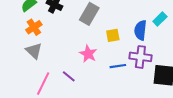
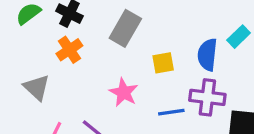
orange cross: (34, 27) -> (69, 50), moved

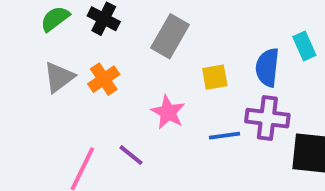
cyan rectangle: (239, 37) -> (304, 46), turned -70
orange cross: (69, 50) -> (104, 79), moved
gray triangle: (37, 88) -> (59, 77), moved, turned 40

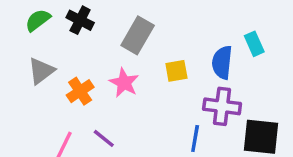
orange cross: (104, 79) -> (80, 91), moved
pink star: (168, 112) -> (124, 83), moved
blue line: (225, 136) -> (195, 138), moved, turned -72

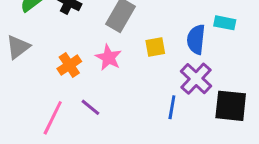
cyan rectangle: (254, 44) -> (225, 23), turned -55
gray triangle: (41, 71) -> (18, 47), moved
purple cross: (222, 106) -> (196, 79), turned 36

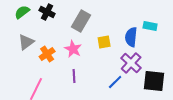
gray triangle: (18, 47) -> (26, 42), moved
purple line: (90, 107) -> (74, 76), moved, turned 48
blue line: (172, 107) -> (115, 82), turned 35

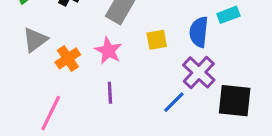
cyan rectangle: (150, 26) -> (228, 15), turned -32

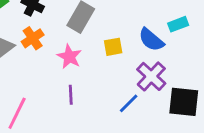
blue semicircle: (199, 32) -> (151, 40), turned -56
orange cross: (68, 58) -> (33, 38), moved

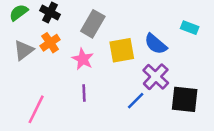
cyan rectangle: (178, 24) -> (190, 28), moved, turned 42
yellow square: (113, 47) -> (122, 50), size x1.5

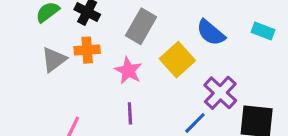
orange cross: (50, 43) -> (87, 50), turned 30
blue semicircle: (156, 44) -> (211, 33), moved
yellow square: (122, 50) -> (177, 60), turned -32

